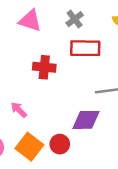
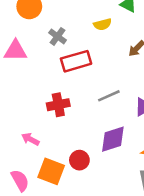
red cross: (44, 67) -> (58, 105), moved
purple diamond: (86, 120) -> (113, 139), moved

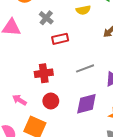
red rectangle: (76, 61) -> (60, 39), size x0.7
red circle: (79, 160) -> (51, 101), moved

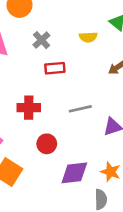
red circle: (51, 101) -> (47, 144), moved
purple diamond: (86, 104) -> (74, 173), moved

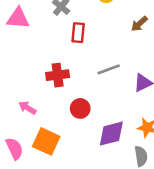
red rectangle: (55, 68) -> (78, 33), turned -72

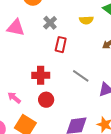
gray line: (109, 69) -> (81, 76), turned 48
red circle: (80, 108) -> (46, 100), moved

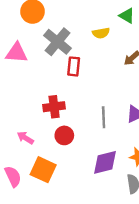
gray cross: (50, 23) -> (58, 42), size x1.6
gray line: (81, 76) -> (104, 117), moved, turned 60

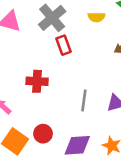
red rectangle: (74, 66) -> (64, 45), turned -36
red circle: (64, 135) -> (43, 134), moved

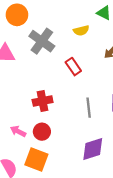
red rectangle: (64, 45) -> (73, 67), moved
red circle: (43, 134) -> (42, 132), moved

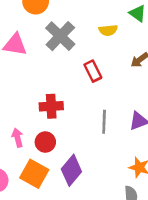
pink arrow: (18, 131) -> (18, 138), turned 40
purple diamond: (93, 149) -> (71, 170), moved, turned -40

